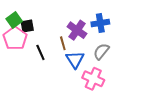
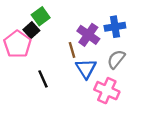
green square: (14, 20) -> (41, 16), moved
black square: (27, 26) -> (31, 30), turned -32
black line: (40, 52) -> (43, 79), moved

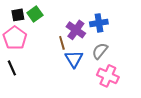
black square: (31, 30) -> (18, 15), moved, turned 32
black line: (43, 79) -> (12, 68), moved
pink cross: (107, 91) -> (108, 76), moved

